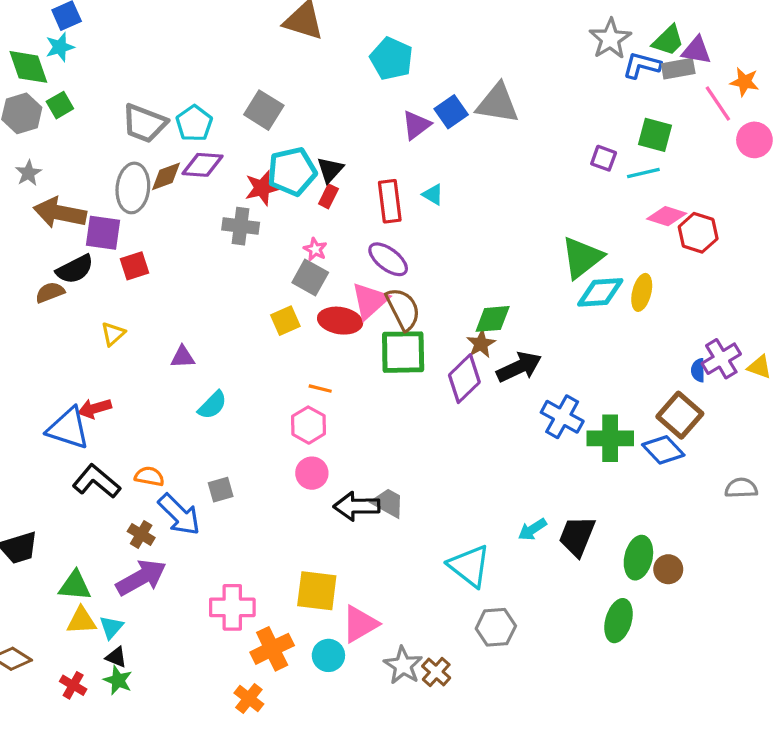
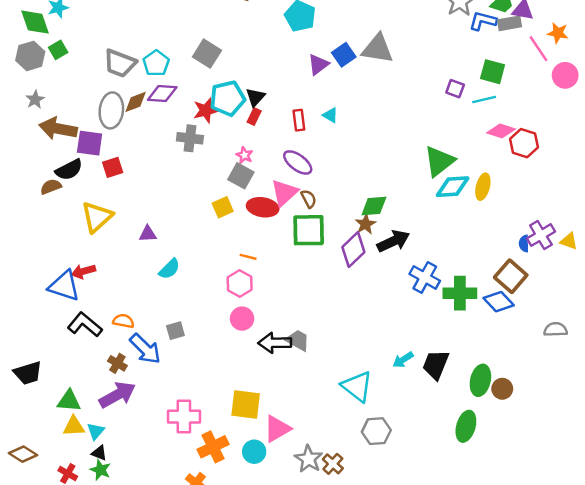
red rectangle: (390, 201) -> (299, 120), size x0.7
brown semicircle: (403, 309) -> (309, 199), size x0.6
yellow triangle: (113, 334) -> (97, 217), size x1.8

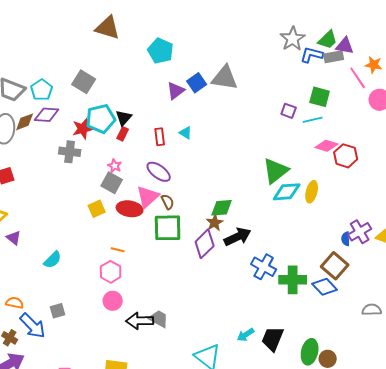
purple triangle: (148, 234) -> (14, 238), moved, turned 42

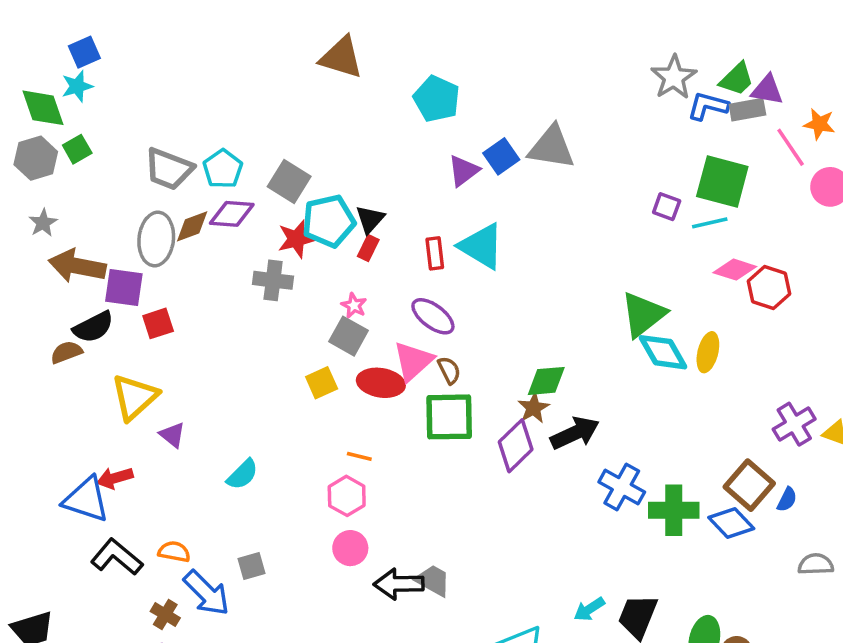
gray square: (84, 82) -> (289, 181), moved
green square: (320, 97) -> (722, 181), size x1.4
cyan triangle: (186, 133) -> (481, 246), size x2.0
cyan diamond: (287, 192) -> (663, 352), turned 64
blue semicircle: (346, 239) -> (787, 500), moved, turned -152

